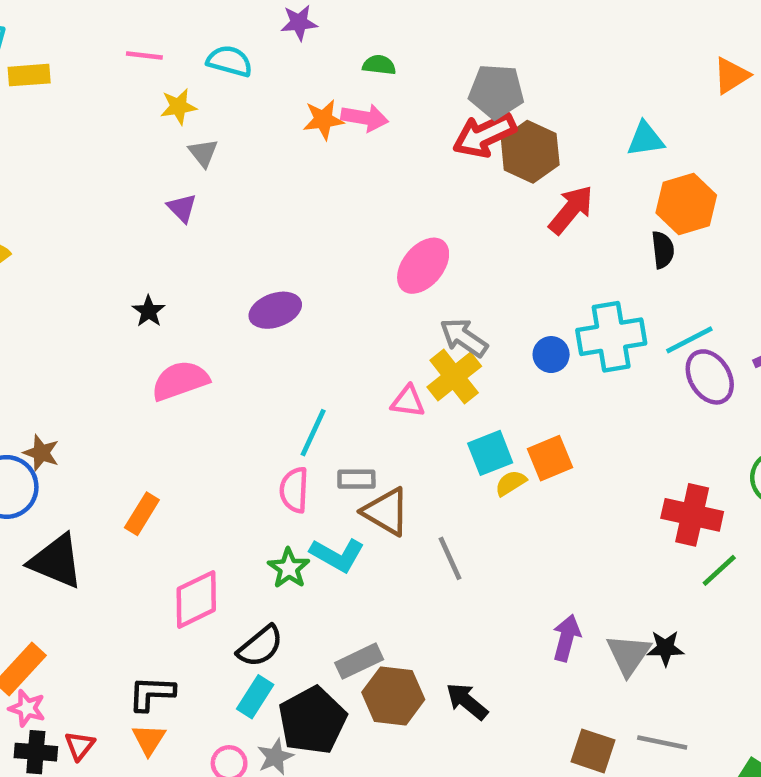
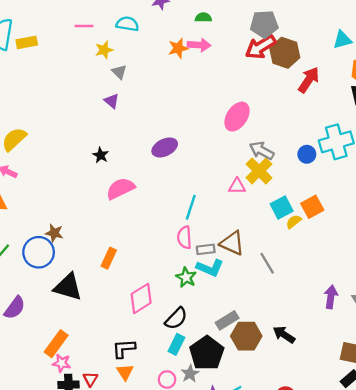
gray rectangle: (356, 479) -> (206, 249), moved

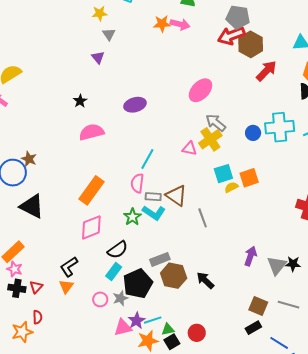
orange rectangle: (109, 258) -> (92, 190), moved, size x1.6
black L-shape: (124, 349) -> (69, 267), turned -40

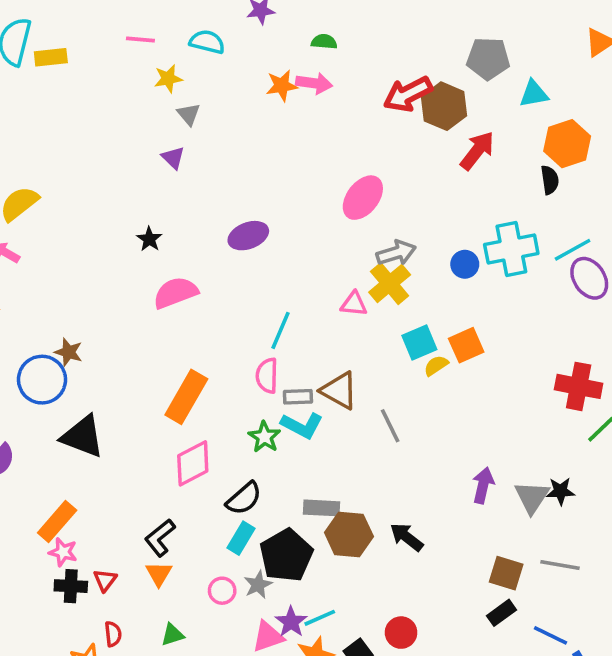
gray pentagon: (238, 17) -> (488, 59), moved
gray arrow: (216, 123) -> (396, 253), turned 130
gray rectangle: (160, 259) -> (321, 508), turned 30
green triangle: (168, 329) -> (172, 635), moved

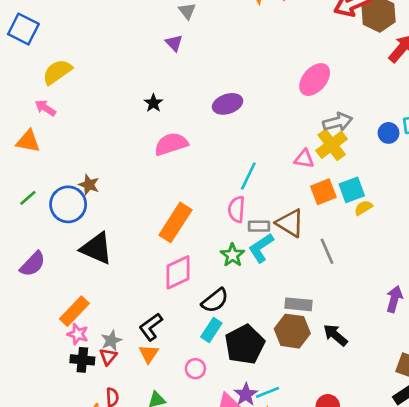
orange square: (466, 345) -> (323, 192), moved
cyan L-shape: (302, 425) -> (261, 248), turned 116
gray rectangle: (321, 508) -> (298, 304), moved
gray star: (258, 585) -> (111, 341), moved

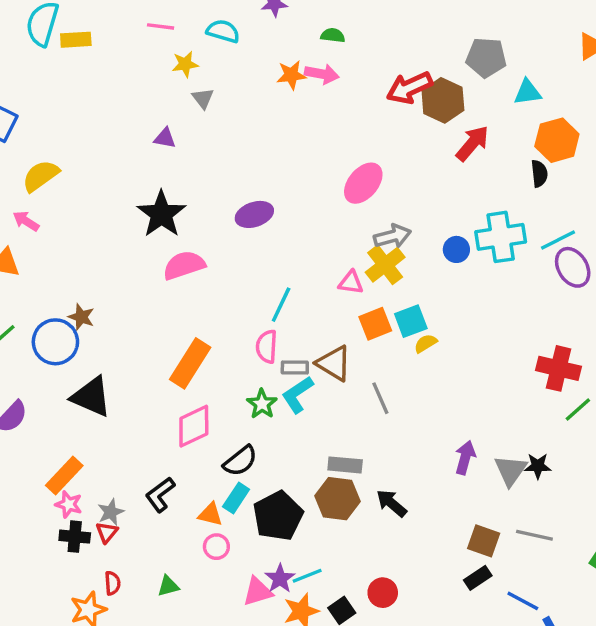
purple triangle: (174, 43) -> (165, 138), moved, turned -36
black star: (153, 103) -> (161, 214), size x2.0
orange triangle: (149, 354) -> (210, 514), moved, turned -50

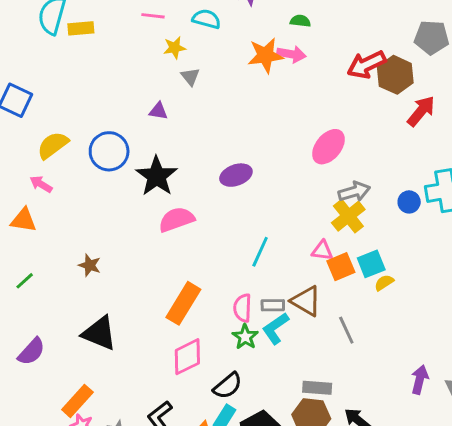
orange star: (291, 75) -> (265, 55), size x1.4
pink triangle: (351, 283) -> (322, 251), moved
blue circle: (55, 342) -> (109, 151), moved
pink semicircle: (267, 347) -> (242, 308), moved

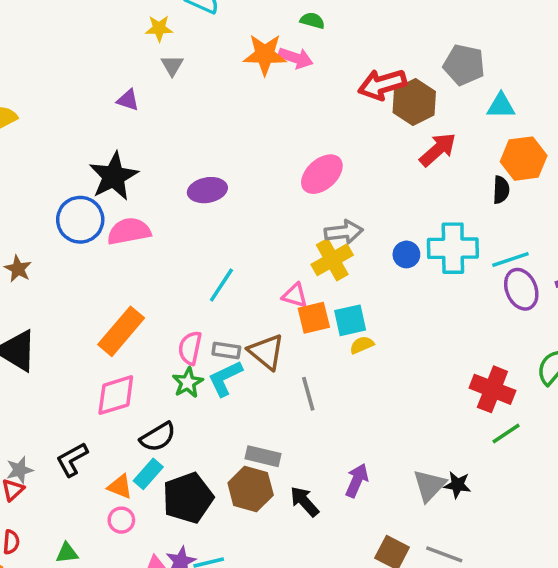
blue circle: (109, 151) -> (80, 220), moved
purple arrow: (420, 380) -> (357, 480), moved

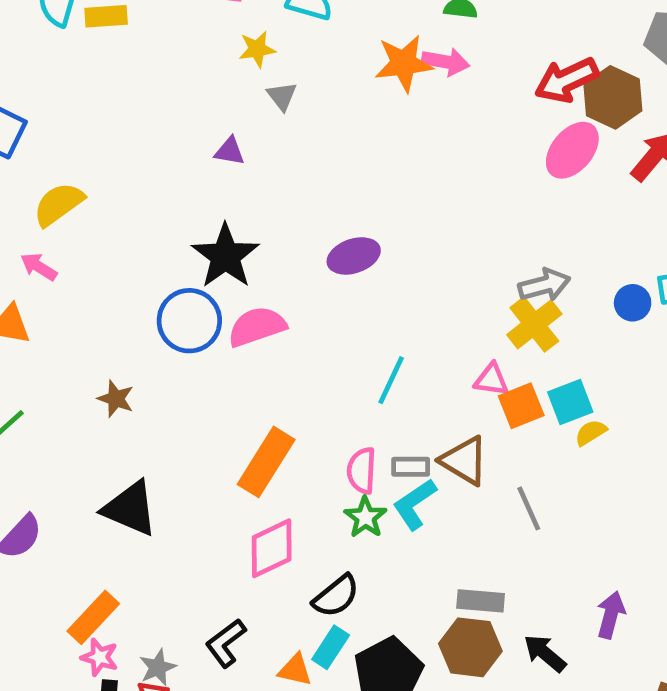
pink ellipse: (322, 174) -> (572, 150), moved

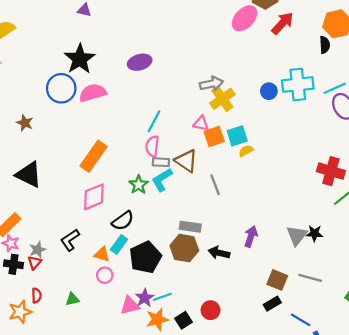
gray arrow: (544, 285) -> (211, 84), moved
pink semicircle: (362, 471) -> (152, 146), moved
black arrow: (545, 653) -> (219, 253), turned -30

